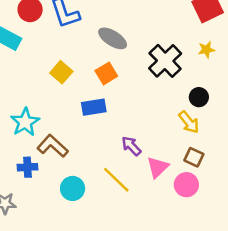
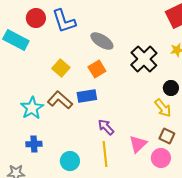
brown L-shape: (53, 146) -> (60, 100), moved
purple arrow: (131, 146) -> (106, 127), moved
yellow line: (116, 180) -> (105, 154), turned 40

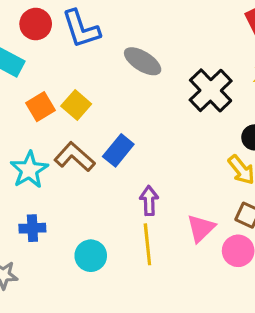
orange square: (97, 69) -> (41, 107), moved
blue rectangle: (87, 96) -> (118, 150), turned -42
purple arrow: (106, 127) -> (149, 201), turned 42

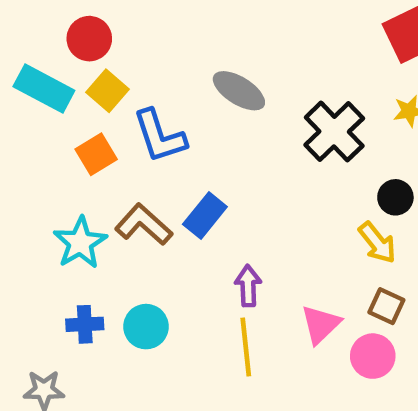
blue L-shape: (81, 29) -> (160, 136), moved
yellow square: (76, 105) -> (107, 91), moved
cyan circle: (91, 256) -> (146, 327), moved

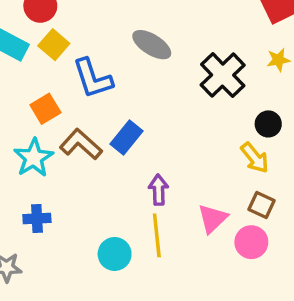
orange square: (96, 154) -> (45, 109), moved
cyan circle: (146, 327) -> (115, 254), moved

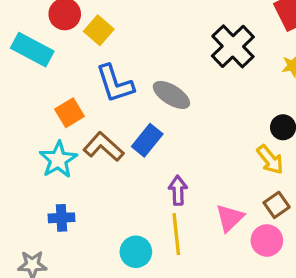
yellow square: (54, 45) -> (99, 30), moved
gray ellipse: (152, 45) -> (171, 95), moved
black cross: (223, 75) -> (233, 46), moved
brown square: (261, 205) -> (277, 205), turned 30

